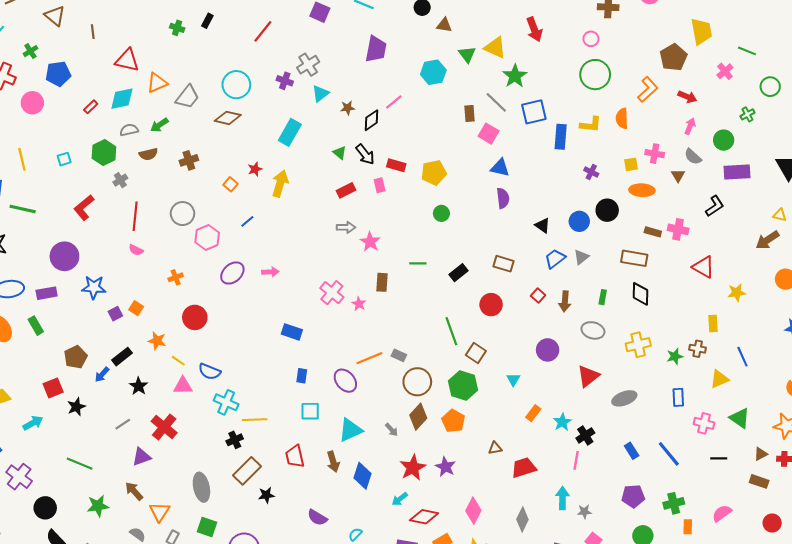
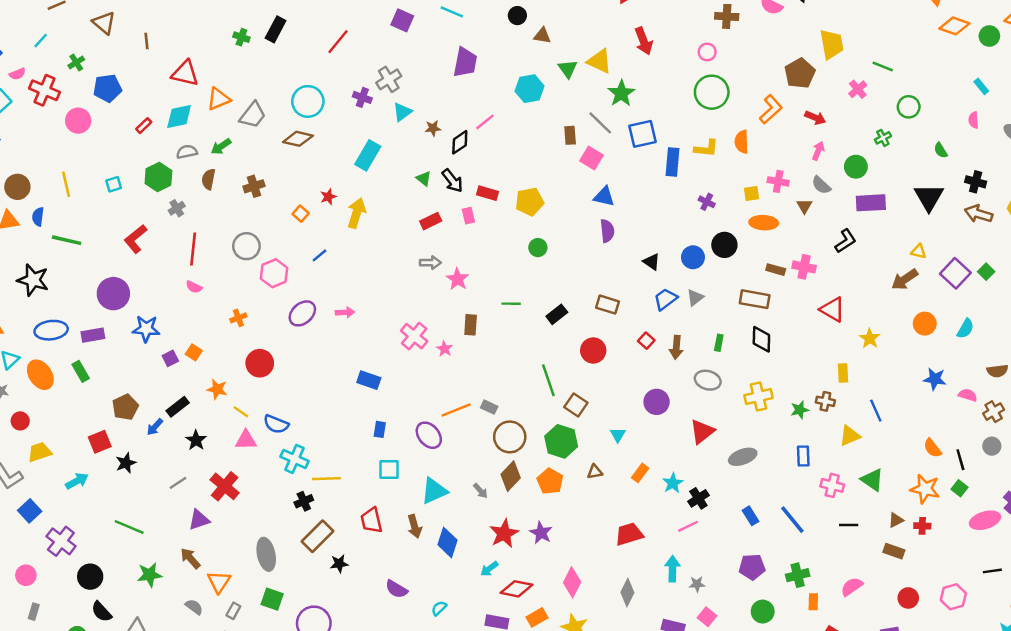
black rectangle: (207, 21) -> (276, 29), size x1.5
brown semicircle: (148, 154) -> (208, 179), turned 114
yellow star: (737, 293) -> (870, 338), turned -30
brown triangle: (495, 448) -> (595, 472), moved
pink line: (576, 460) -> (688, 526), turned 54

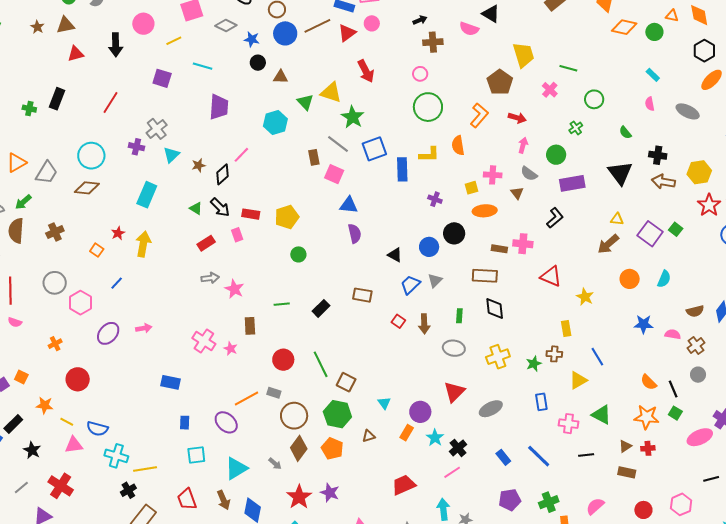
brown semicircle: (208, 179) -> (16, 231), size x1.4
red circle: (593, 350) -> (283, 360), moved
purple circle: (657, 402) -> (420, 412), moved

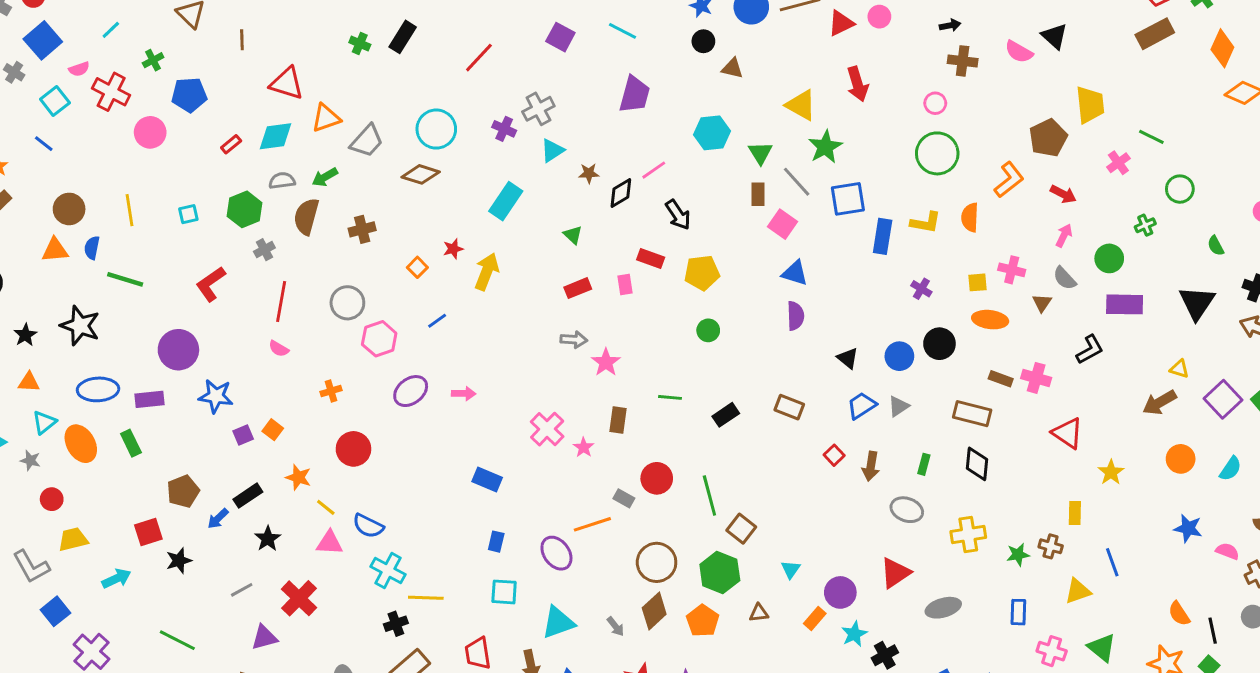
green triangle: (305, 102) -> (760, 153), moved
black arrow: (220, 207) -> (678, 215), moved
gray rectangle: (274, 393) -> (624, 498), moved

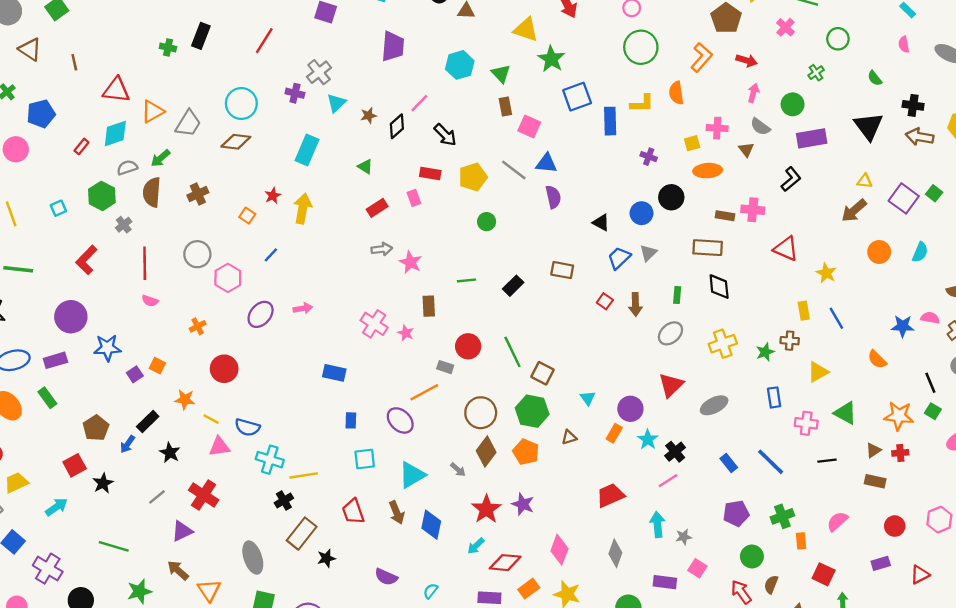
gray line: (797, 182) -> (514, 170), moved
gray ellipse: (907, 510) -> (670, 333), turned -50
blue star: (1188, 528) -> (903, 326), moved
blue line: (1112, 562) -> (836, 318), moved
orange semicircle: (1179, 614) -> (877, 359), moved

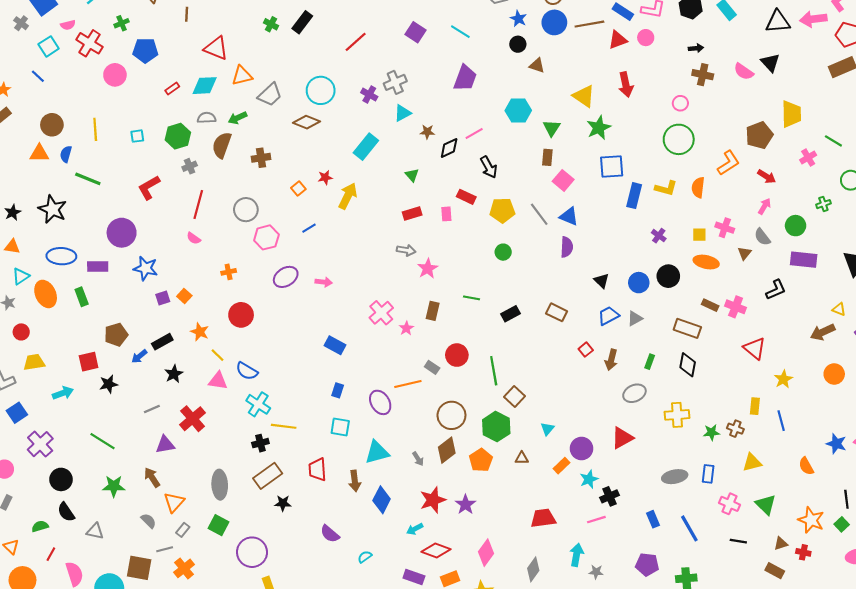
gray ellipse: (714, 405) -> (675, 477), moved

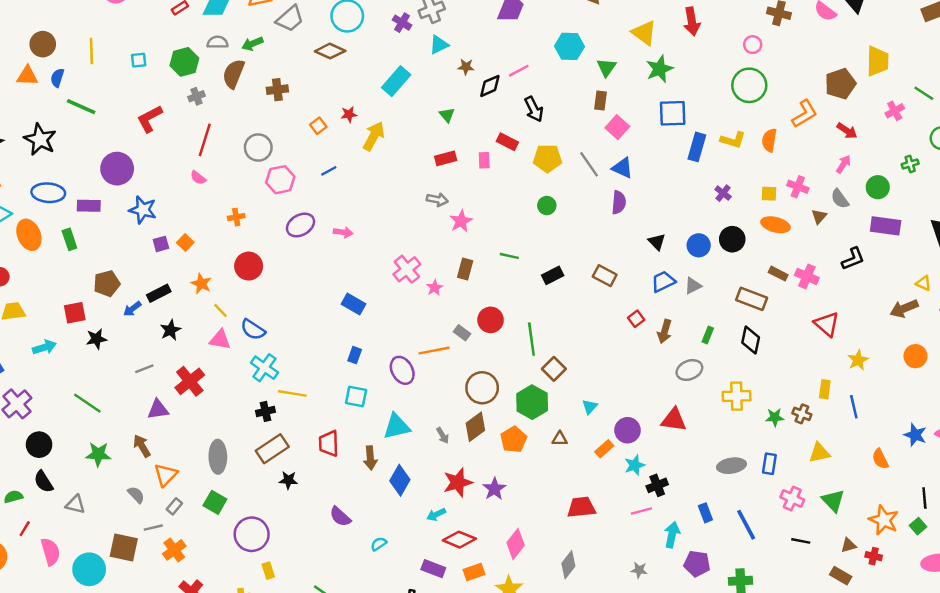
red triangle: (622, 438) -> (674, 420), turned 35
cyan arrow: (577, 555) -> (672, 535), moved

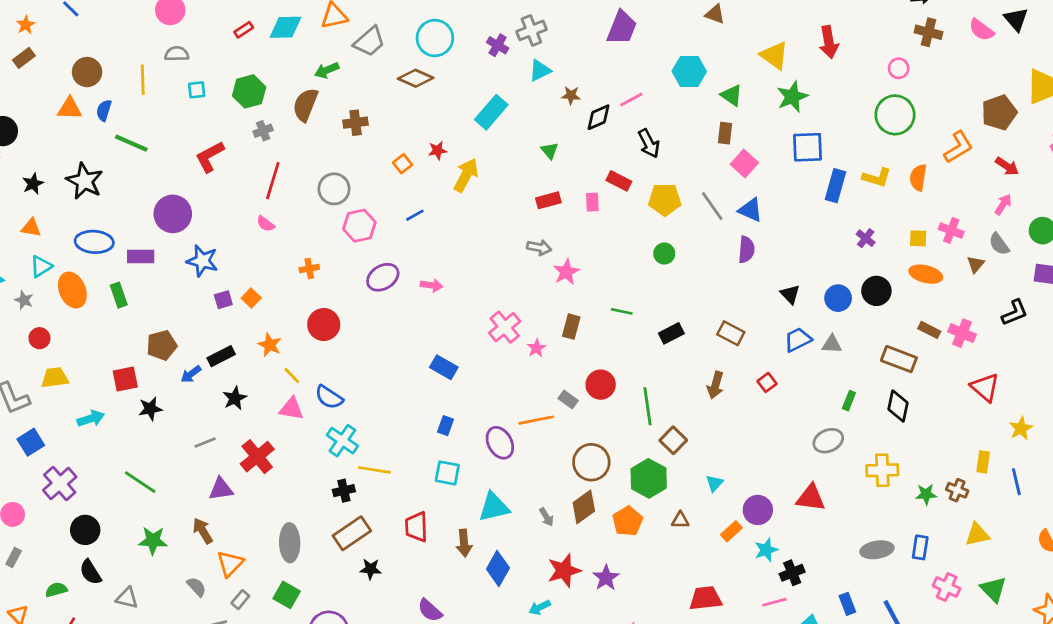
gray semicircle: (217, 42) -> (177, 54), moved
green triangle: (606, 67) -> (732, 95), turned -30
gray triangle: (693, 286) -> (832, 344), turned 30
brown arrow: (665, 331) -> (715, 385), moved

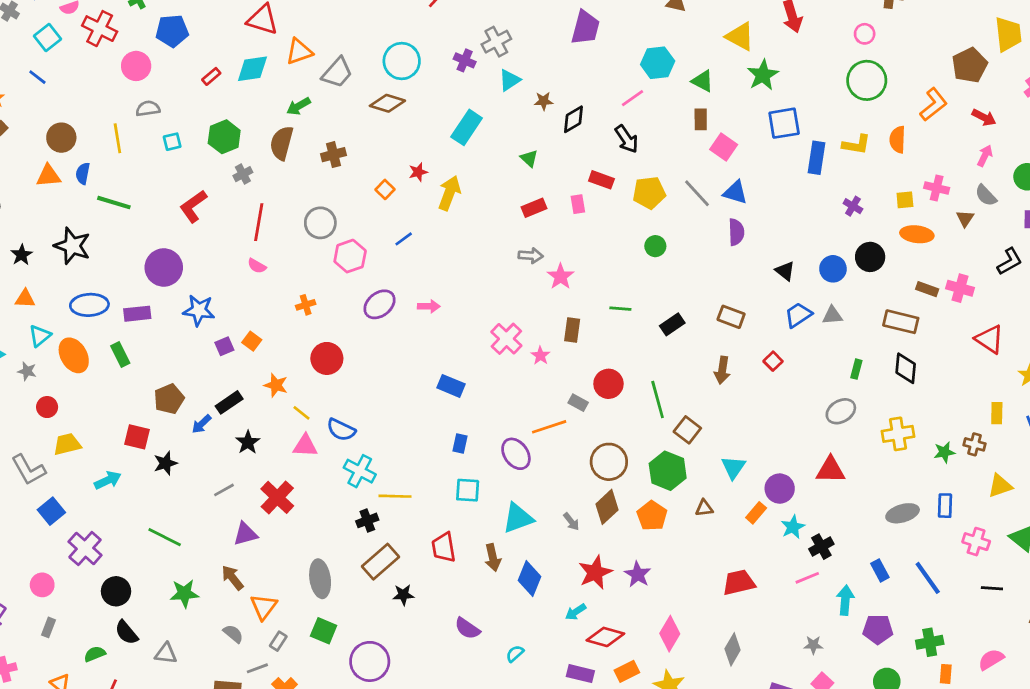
pink line: (631, 100) -> (633, 98), moved
red square: (125, 379) -> (137, 437), turned 32
cyan triangle: (714, 483) -> (733, 467), size x1.4

